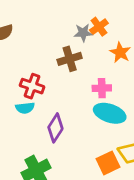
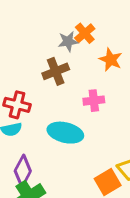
cyan ellipse: (110, 113) -> (65, 133), moved
purple diamond: (55, 128) -> (23, 171), moved

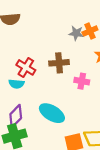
brown cross: (56, 71) -> (59, 63), moved
cyan ellipse: (65, 133) -> (52, 113), moved

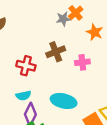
cyan semicircle: (16, 84) -> (23, 96), moved

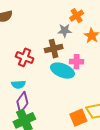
gray star: (63, 19) -> (65, 31), moved
cyan ellipse: (64, 101) -> (62, 71), moved

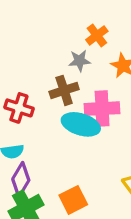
pink cross: (77, 62) -> (102, 109), size x1.5
orange square: (78, 118) -> (73, 200), moved

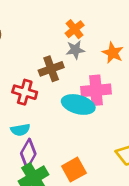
orange cross: (97, 35) -> (75, 29), moved
brown cross: (64, 90) -> (51, 69), moved

